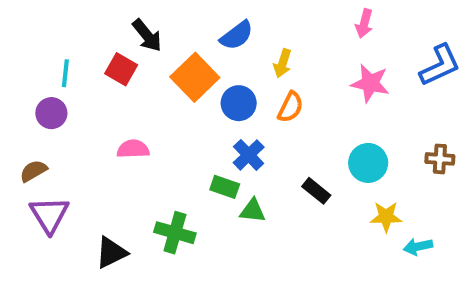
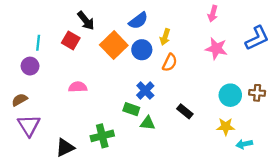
blue circle: (239, 103) -> (142, 50), moved
cyan circle: (368, 163) -> (230, 95), moved
green cross: (175, 233) -> (102, 136), turned -30

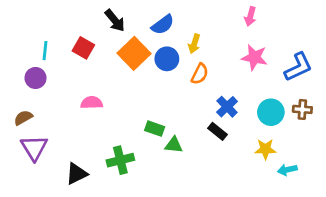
black arrow: (86, 21) -> (115, 20), moved
blue L-shape: (257, 38) -> (298, 67), moved
blue cross: (145, 90) -> (227, 107), moved

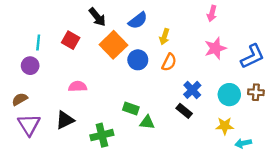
pink star: (254, 57) -> (215, 48), turned -30
blue circle: (167, 59) -> (138, 60), moved
black triangle: (77, 174) -> (65, 120), moved

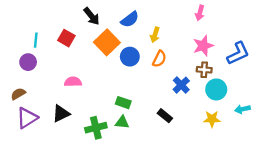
brown cross: (256, 92) -> (204, 70), moved
black rectangle: (184, 111) -> (165, 116), moved
green triangle: (147, 122) -> (122, 122), moved
purple triangle: (29, 125) -> (27, 118), turned 30
cyan arrow: (243, 143) -> (242, 109), moved

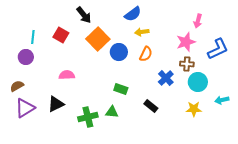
pink arrow: (200, 13) -> (198, 21), moved
blue semicircle: (130, 19) -> (133, 14), moved
yellow arrow: (155, 35) -> (142, 32), turned 64
green rectangle: (123, 103) -> (121, 89), moved

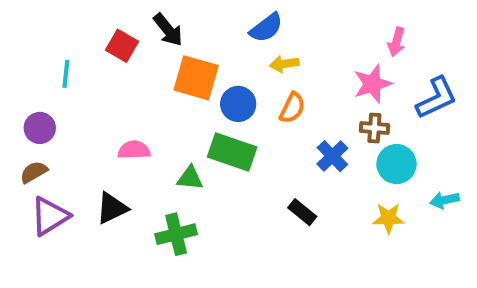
red square: (61, 35) -> (122, 46), moved
orange square: (98, 39) -> (196, 78), turned -30
purple circle: (26, 57) -> (40, 128), moved
green rectangle: (121, 89) -> (232, 152), moved, size x1.6
green triangle: (112, 112) -> (190, 178), moved

